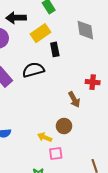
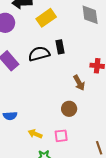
black rectangle: (55, 49) -> (60, 47), moved
yellow arrow: (45, 137) -> (35, 134), moved

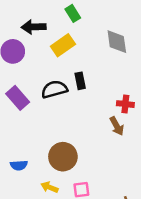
brown arrow: (79, 83) -> (117, 126), moved
brown circle: (69, 109) -> (63, 157), moved, size x1.5

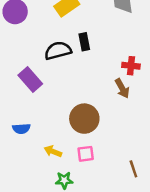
purple rectangle: (18, 98) -> (30, 80), moved
brown circle: (63, 157) -> (84, 119), moved

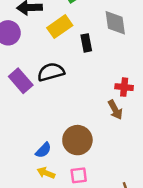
black rectangle: (84, 42) -> (86, 43), moved
purple rectangle: (30, 80) -> (21, 81), moved
blue semicircle: (21, 129) -> (43, 150), moved, turned -42

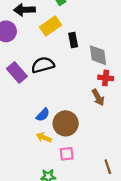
gray diamond: (115, 23) -> (98, 55), moved
blue semicircle: (43, 150) -> (43, 115), moved
yellow arrow: (46, 173) -> (44, 137), moved

